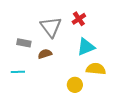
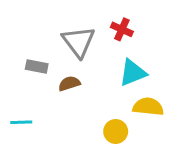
red cross: (79, 19) -> (122, 29), turned -32
cyan line: (18, 72) -> (21, 122), moved

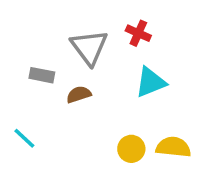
yellow semicircle: (148, 107) -> (173, 147), moved
cyan line: (21, 122) -> (24, 138), turned 45

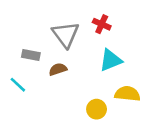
cyan line: (24, 138) -> (18, 85), moved
yellow semicircle: (173, 147) -> (127, 94), moved

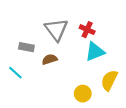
red cross: (102, 24) -> (87, 30), moved
yellow semicircle: (127, 94) -> (109, 80), turned -70

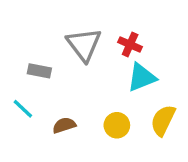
brown semicircle: (50, 59) -> (64, 125), moved
yellow circle: (83, 94) -> (117, 125), moved

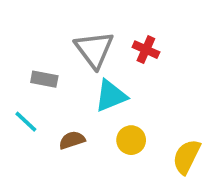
cyan triangle: (142, 77) -> (111, 96), moved
yellow semicircle: (163, 120) -> (187, 157), moved

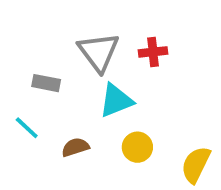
red cross: (146, 50) -> (153, 52), turned -30

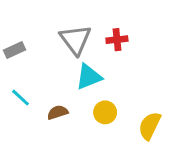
gray rectangle: (46, 83) -> (15, 50), moved, turned -36

